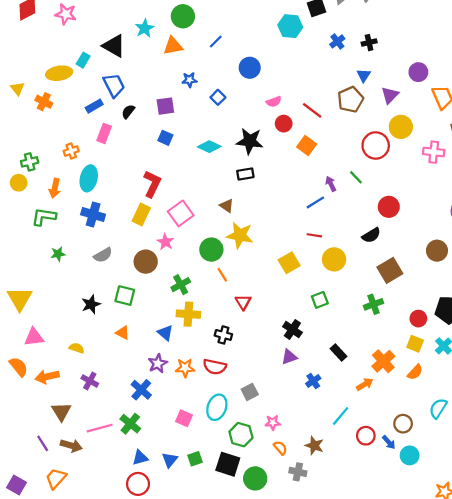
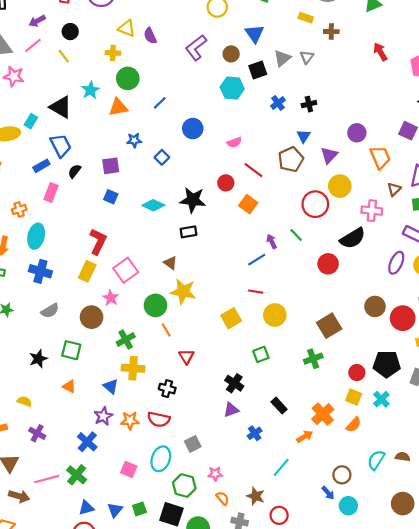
pink semicircle: (274, 102) -> (234, 142), moved
black semicircle: (371, 235) -> (353, 238), moved, size x1.4
red circle: (366, 436) -> (279, 515), moved

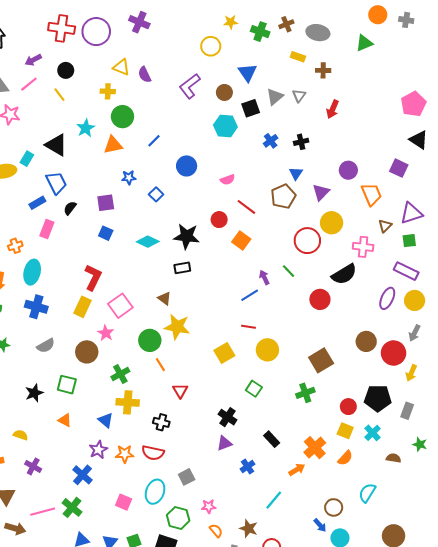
red arrow: (380, 52) -> (333, 109), moved, turned -126
green square: (261, 354) -> (254, 389), turned -35
brown semicircle: (403, 457) -> (394, 458), moved

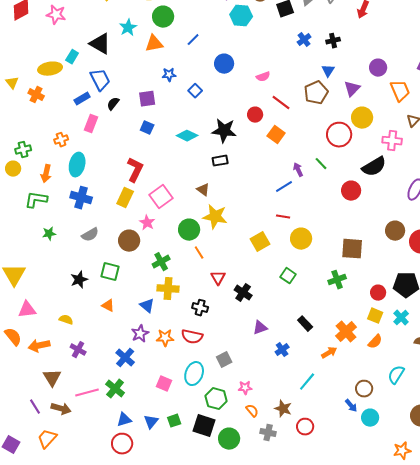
cyan hexagon: (225, 126) -> (241, 16), moved
brown square: (321, 360) -> (352, 249), turned 35
black cross: (228, 417) -> (243, 293), moved

